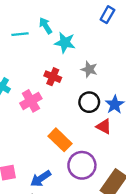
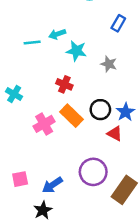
cyan arrow: (45, 26) -> (57, 34), turned -77
gray star: (89, 69) -> (109, 64), moved
pink cross: (31, 101) -> (44, 124), moved
orange rectangle: (60, 140) -> (72, 116), moved

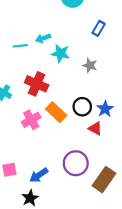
red cross: (64, 84) -> (37, 84), moved, size x1.5

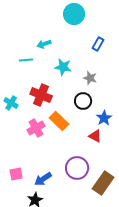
cyan arrow: (43, 38) -> (44, 44), moved
black circle: (82, 107) -> (83, 101), moved

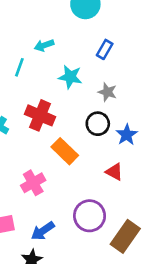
blue rectangle: (98, 44) -> (105, 49), moved
cyan line: (26, 60) -> (19, 67), turned -64
blue star: (104, 118) -> (127, 135), moved
pink cross: (36, 128) -> (33, 183), moved

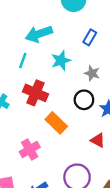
cyan arrow: (44, 45) -> (39, 34), size x1.6
cyan line: (19, 67) -> (23, 61), moved
cyan star: (70, 77) -> (61, 61), turned -30

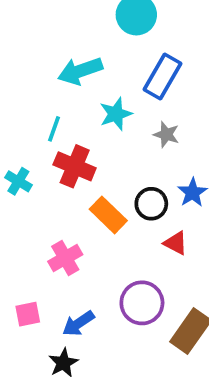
blue rectangle: (90, 37) -> (163, 76), size x1.6
cyan line: (23, 61) -> (54, 129), moved
black circle: (84, 100) -> (151, 204), moved

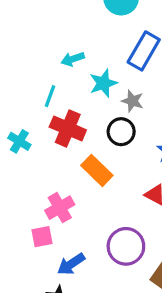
cyan arrow: (80, 71) -> (73, 59), moved, size x0.6
gray star: (166, 135) -> (132, 101), moved
black circle: (151, 204) -> (121, 132), moved
pink square: (28, 314) -> (42, 237), moved

